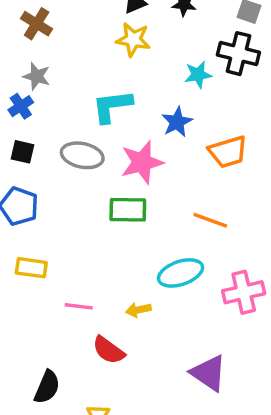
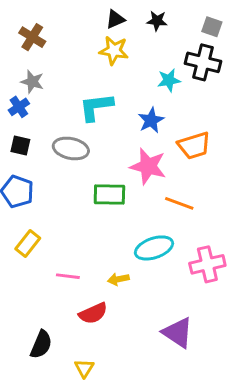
pink star: (142, 162) -> (148, 166), moved, turned 30
yellow rectangle: (31, 268) -> (28, 244), turned -60
red semicircle: (109, 350) -> (93, 313), turned -60

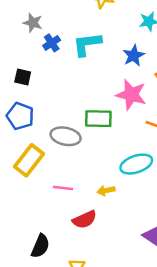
blue cross: (19, 107) -> (52, 43), moved
gray ellipse: (71, 148) -> (66, 136), moved
yellow rectangle: (28, 244) -> (29, 160), size x1.4

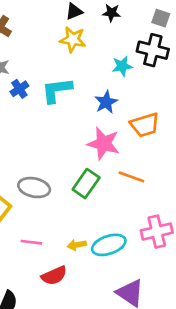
green rectangle: (98, 119) -> (86, 184), moved, turned -56
cyan ellipse: (136, 164) -> (109, 245), moved

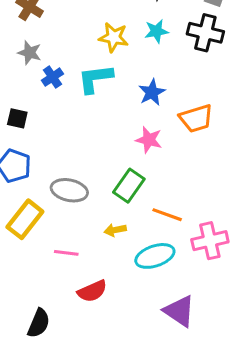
yellow star: (73, 39) -> (114, 37), moved
cyan star: (122, 66) -> (156, 31), moved
pink star: (103, 144) -> (149, 140), size x0.7
orange line: (131, 177) -> (167, 215), moved
yellow arrow: (77, 245) -> (115, 230), moved

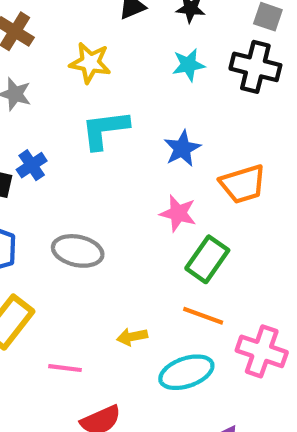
yellow star: (114, 37) -> (90, 63), moved
blue cross: (52, 77) -> (32, 165), moved
green rectangle: (129, 186) -> (207, 259), moved
gray ellipse: (69, 190) -> (78, 251), moved
pink cross: (210, 241) -> (262, 351), turned 32

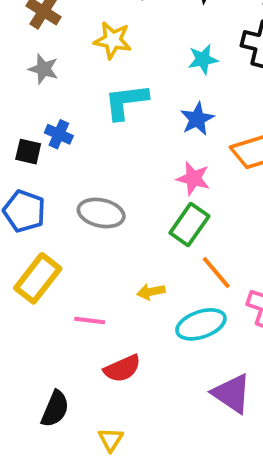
cyan star: (188, 65) -> (203, 59), moved
blue cross: (32, 165) -> (59, 134), turned -32
green rectangle: (207, 259) -> (189, 225), moved
orange line: (203, 316) -> (216, 273), turned 30

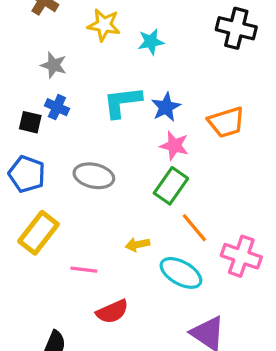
cyan star: (203, 59) -> (151, 42), moved
gray star: (44, 69) -> (54, 65), moved
cyan L-shape: (126, 102) -> (122, 102), moved
blue star: (197, 119) -> (166, 107), moved
cyan ellipse: (201, 324) -> (181, 273), turned 48

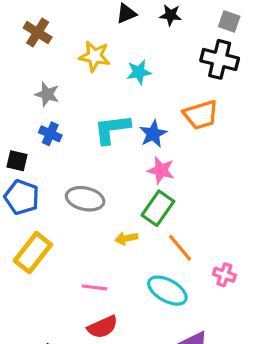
black square: (30, 122) -> (17, 161), moved
orange trapezoid: (226, 122) -> (201, 115), moved
yellow arrow: (137, 244) -> (126, 238), moved
pink cross: (241, 256) -> (224, 275), size x0.6
pink line: (84, 270) -> (95, 287), moved

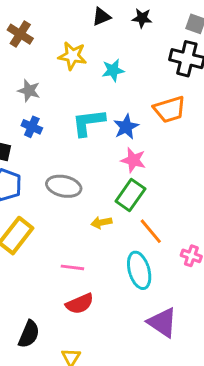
cyan ellipse: (167, 291) -> (139, 270), turned 45

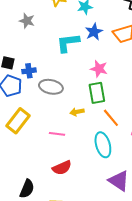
blue cross: (32, 127) -> (29, 71), moved, turned -32
blue star: (126, 127) -> (94, 32), moved
green rectangle: (130, 195) -> (97, 93), turned -45
pink line: (72, 267) -> (57, 134), moved

